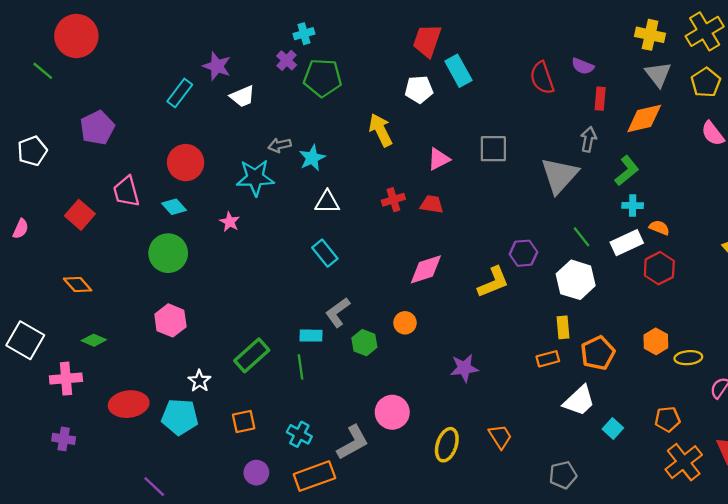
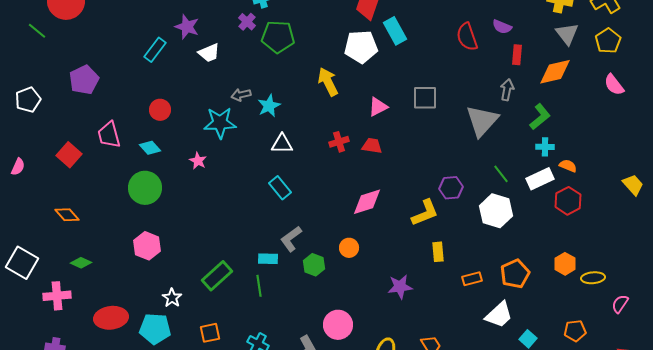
white pentagon: (419, 89) -> (361, 47), size x1.4
red circle: (186, 163) -> (160, 110), size x0.7
yellow rectangle: (563, 327) -> (438, 252), moved

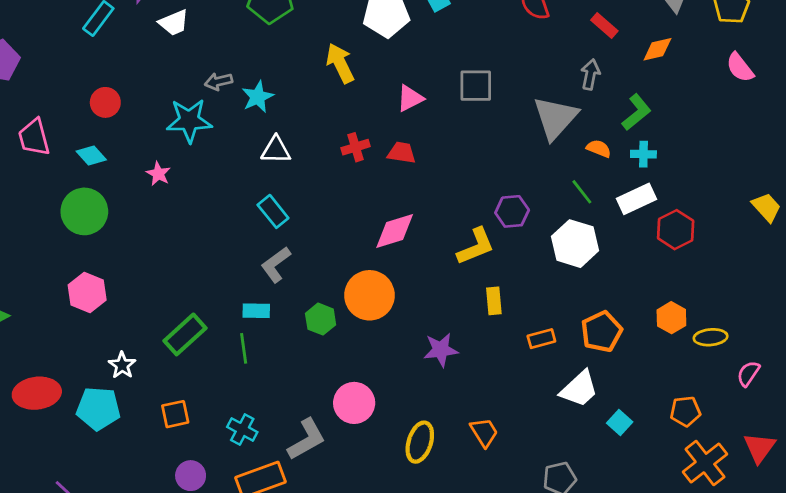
red rectangle: (517, 55) -> (604, 26), turned -54
orange diamond: (555, 72) -> (657, 49), size x0.7
orange semicircle: (568, 166) -> (599, 149), moved
gray L-shape: (291, 239) -> (276, 265), moved
orange circle: (349, 248) -> (369, 295), size x1.8

